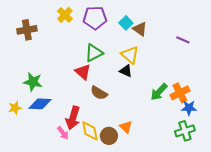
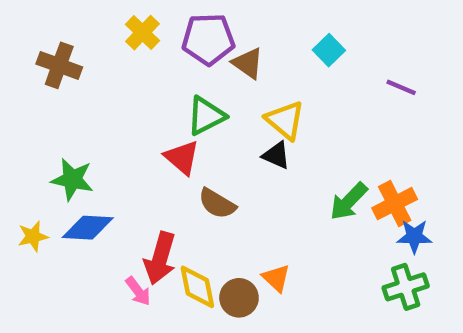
cyan square: (126, 23) -> (329, 50), moved
brown triangle: (140, 29) -> (248, 63), moved
brown cross: (27, 30) -> (59, 65), turned 30

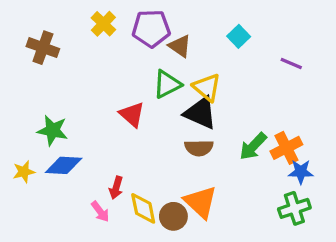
green triangle: (206, 116) -> (167, 84), moved
black triangle: (276, 155) -> (200, 113), size x1.6
brown semicircle: (217, 204) -> (199, 148), moved, turned -32
red arrow: (160, 258) -> (116, 188), size x0.6
orange triangle: (276, 278) -> (200, 202), size x1.6

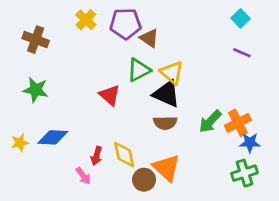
cyan square: (239, 36) -> (241, 18), moved
green star: (52, 130) -> (36, 90), moved
yellow diamond: (143, 208) -> (124, 155), moved

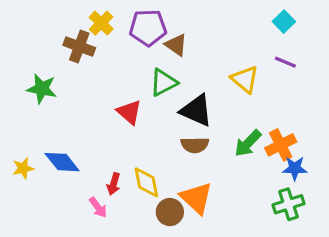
brown cross: (36, 40) -> (79, 46), moved
yellow triangle: (172, 73) -> (245, 79), moved
green star: (36, 90) -> (42, 89), moved
blue diamond: (53, 137) -> (62, 162), turned 48

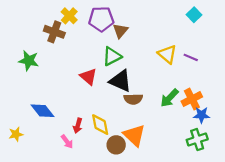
brown triangle: (176, 45) -> (120, 31), turned 35
purple line: (285, 62) -> (191, 57), moved
black triangle: (196, 111) -> (120, 81), moved
yellow star: (23, 168) -> (16, 134), moved

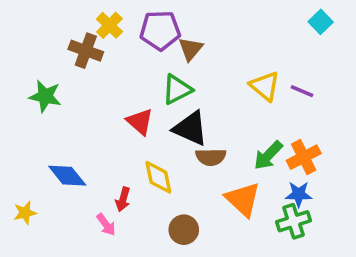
cyan square: (194, 15) -> (321, 22), moved
blue star: (201, 115) -> (299, 194), moved
yellow diamond: (100, 125) -> (158, 177), moved
orange triangle: (134, 135) -> (243, 199), moved
green cross: (197, 140) -> (294, 221), moved

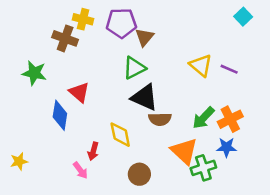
yellow cross: (109, 25) -> (83, 19), turned -30
red triangle: (140, 122) -> (79, 92), moved
blue diamond: (67, 176) -> (60, 115), moved, turned 48
green cross: (294, 221) -> (203, 168), moved

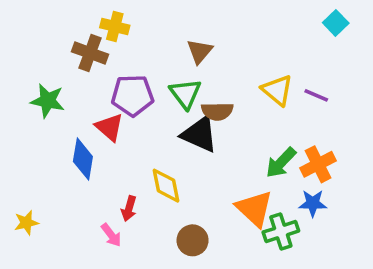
purple pentagon: (121, 23) -> (132, 95), moved
green triangle: (134, 68) -> (185, 94), turned -40
brown semicircle: (160, 119) -> (217, 111), moved

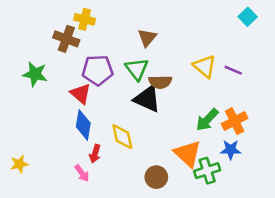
blue diamond: (83, 159) -> (83, 125), moved
brown circle: (193, 240) -> (156, 177), moved

